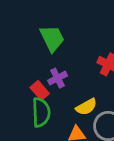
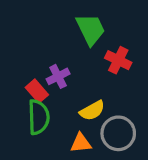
green trapezoid: (52, 38) -> (91, 29), moved

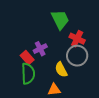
yellow semicircle: (92, 111) -> (61, 70), turned 91
gray circle: (118, 133) -> (77, 56), moved

